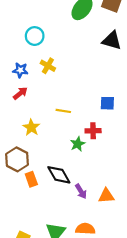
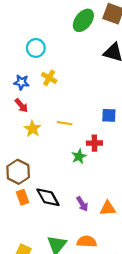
red arrow: (20, 93) -> (21, 105), turned 88
yellow star: (31, 127) -> (33, 129), moved
black diamond: (59, 175) -> (48, 197), moved
orange rectangle: (31, 179) -> (23, 197), moved

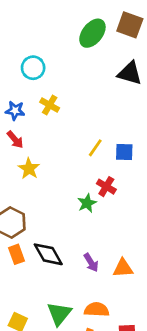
yellow line: (65, 123) -> (95, 148), moved, turned -64
red cross: (94, 143) -> (106, 187), turned 32

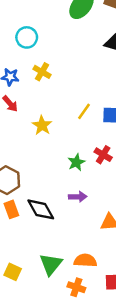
yellow star: (29, 169) -> (42, 125), moved
red cross: (106, 187) -> (103, 155), moved
purple arrow: (91, 263) -> (78, 197), moved, turned -60

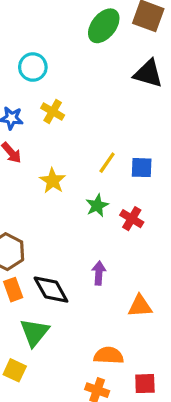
green star: (76, 162) -> (97, 205), moved
purple arrow: (78, 197) -> (99, 273), turned -84
green triangle: (51, 264) -> (34, 332), moved

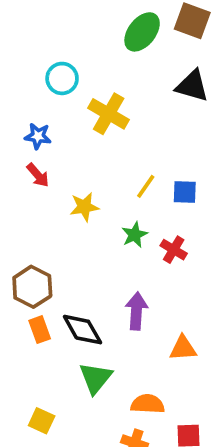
yellow cross: (53, 112) -> (109, 114), moved, size x1.5
yellow star: (53, 181) -> (84, 207), turned 30
purple arrow: (99, 273) -> (136, 311), size x1.4
green triangle: (34, 332) -> (96, 378), moved

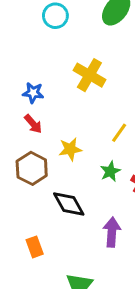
cyan circle: (62, 78) -> (55, 16), moved
brown hexagon: (32, 287) -> (32, 168), moved
black diamond: (82, 330) -> (69, 204), moved

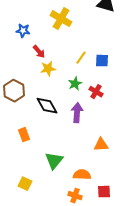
red arrow: (33, 124) -> (39, 52), moved
brown hexagon: (32, 168) -> (14, 91), moved
purple arrow: (112, 232) -> (77, 113), moved

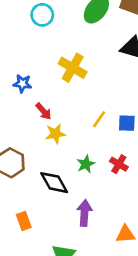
green star: (75, 84) -> (86, 164), moved
purple arrow: (77, 113) -> (85, 213), moved

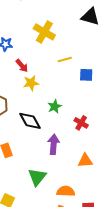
yellow line: (99, 119) -> (65, 60), moved, turned 40
red cross: (119, 164) -> (81, 123), moved

